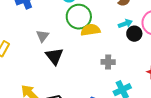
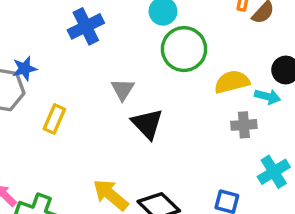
cyan arrow: (125, 24) -> (267, 97), moved, turned 40
yellow semicircle: (90, 30) -> (232, 82), moved

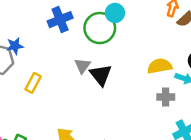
green circle: (184, 49) -> (100, 28), moved
black triangle: (147, 124) -> (101, 75), moved

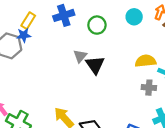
cyan circle: (115, 13) -> (134, 17), moved
green circle: (100, 28) -> (97, 25), size x0.7
yellow rectangle: (33, 83) -> (28, 21), moved

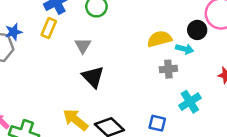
yellow rectangle: (28, 21) -> (49, 28), moved
black triangle: (95, 65) -> (93, 77), moved

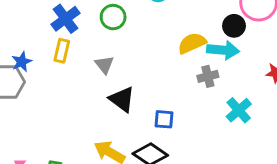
cyan arrow: (185, 49) -> (223, 50), size x1.5
blue square: (157, 123) -> (164, 119), moved

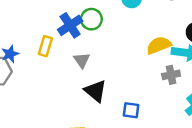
blue cross: (66, 19) -> (70, 25), moved

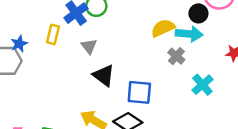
gray cross: (171, 75) -> (176, 56), turned -35
blue square: (131, 110) -> (139, 92), size x1.5

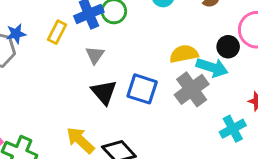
gray cross: (176, 56) -> (192, 89), size x1.6
cyan cross: (202, 85) -> (233, 129), moved
blue square: (139, 92) -> (142, 89), moved

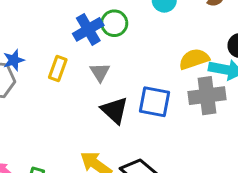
yellow rectangle: (57, 32) -> (58, 68), moved
gray cross: (192, 89) -> (207, 96), turned 36

